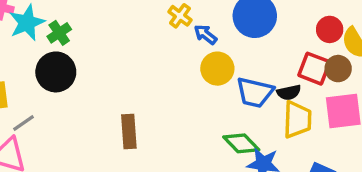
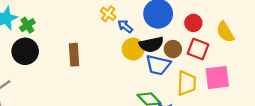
red circle: (330, 29) -> (193, 23), moved
brown circle: (338, 69) -> (173, 49), moved
black semicircle: (289, 92) -> (151, 44), moved, size x1.5
brown rectangle: (129, 131) -> (74, 55), moved

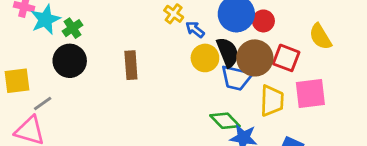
red circle: (193, 23) -> (263, 21), moved
black semicircle: (151, 44) -> (228, 52), turned -100
brown circle: (173, 49) -> (255, 58), size x1.6

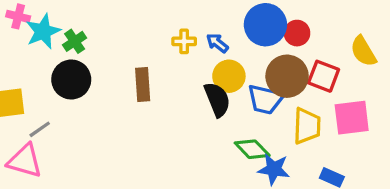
yellow cross: (174, 14) -> (184, 41), moved, turned -36
black semicircle: (228, 52) -> (217, 99), moved

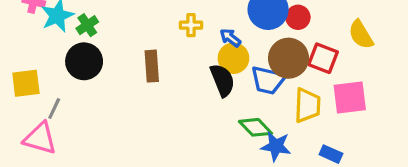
blue arrow: (217, 43) -> (230, 38), moved
gray line: (40, 129) -> (54, 108), turned -30

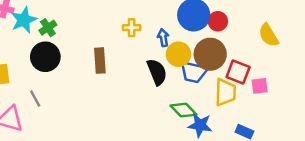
blue arrow: (230, 38) -> (163, 38), turned 42
yellow circle: (233, 58) -> (178, 54), moved
red square: (323, 58) -> (238, 72), moved
pink square: (350, 97) -> (260, 86), size x0.6
gray line: (54, 108) -> (35, 99), moved, turned -54

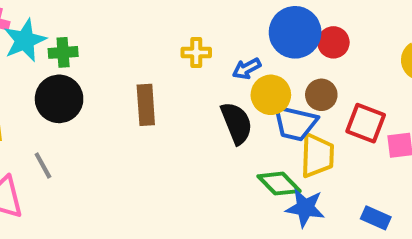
green cross: (48, 28) -> (63, 52), turned 30
blue arrow: (163, 38) -> (247, 69), turned -108
brown circle: (210, 54) -> (321, 95), size x0.6
yellow trapezoid: (225, 92) -> (317, 155), moved

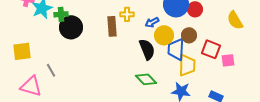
black circle: (59, 99) -> (71, 27), moved
brown rectangle: (146, 105) -> (112, 26), moved
blue trapezoid: (295, 123) -> (176, 49), turned 80
green diamond: (279, 184) -> (146, 79), moved

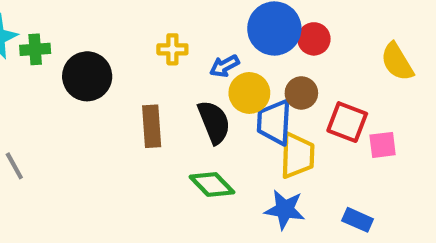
brown rectangle: (112, 26) -> (152, 126), moved
black circle: (71, 27) -> (87, 76), moved

